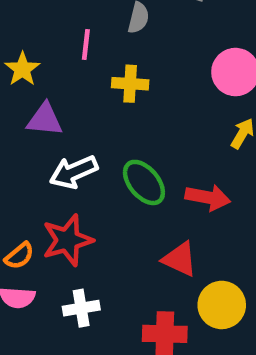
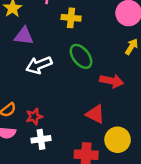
green ellipse: (144, 182) -> (81, 56), moved
red star: (68, 240) -> (34, 116), moved, size x0.6

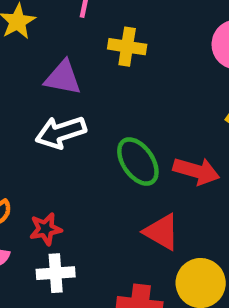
purple triangle: (24, 36) -> (63, 78), moved
green ellipse: (81, 56) -> (138, 162), moved

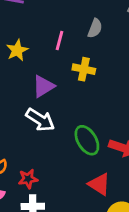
purple triangle: (63, 78) -> (43, 86), turned -45
white arrow: (61, 132) -> (40, 120), turned -132

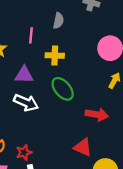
purple triangle: (43, 86) -> (24, 75), turned 42
green ellipse: (87, 140) -> (63, 89), moved

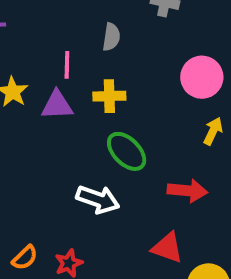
purple triangle: (24, 75) -> (57, 105), moved
white arrow: (26, 103) -> (98, 199), moved

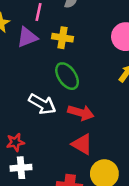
purple triangle: (57, 105) -> (27, 37), turned -30
red arrow: (187, 191) -> (81, 113), moved

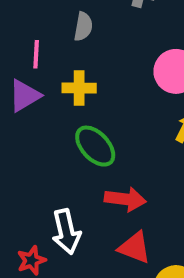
white arrow: (42, 104) -> (66, 232), moved, turned 56

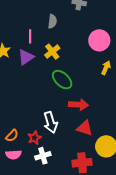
yellow cross: (79, 88) -> (52, 52), turned -35

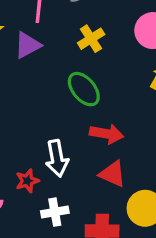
yellow cross: (52, 52) -> (91, 39), moved
white cross: (43, 156) -> (55, 212), moved

